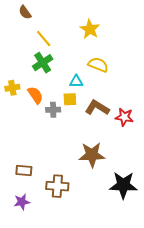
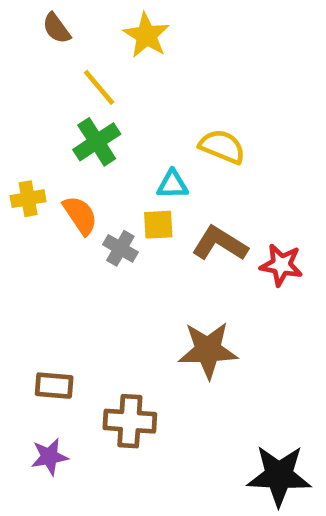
yellow star: (90, 29) -> (146, 35), moved
gray cross: (53, 110) -> (120, 248), turned 32
black star: (123, 185) -> (279, 476), moved

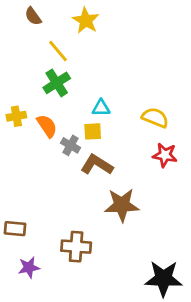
yellow semicircle: (222, 147) -> (155, 118), moved
brown L-shape: (220, 244) -> (97, 165), moved
brown rectangle: (54, 386) -> (15, 229), moved

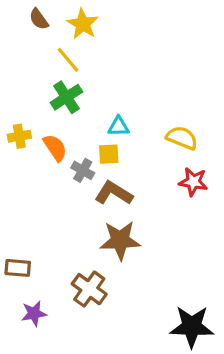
yellow star: (86, 20) -> (83, 24), moved
brown star: (122, 205) -> (120, 240), moved
brown cross: (76, 247) -> (89, 289), turned 32

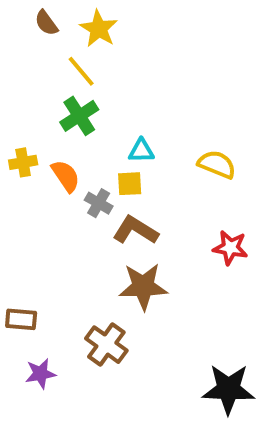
red star: (193, 182) -> (230, 248), moved

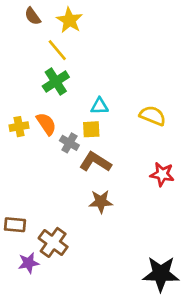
yellow cross: (23, 162) -> (19, 127), moved
brown star: (143, 286) -> (101, 202), size x0.7
brown cross: (106, 345) -> (53, 242), moved

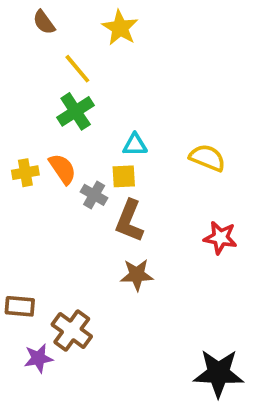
yellow star: (69, 20) -> (120, 28), moved
brown L-shape: (95, 162) -> (129, 221), turned -100

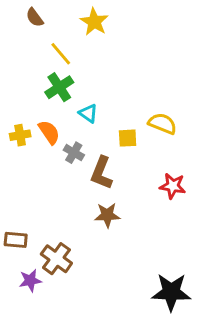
cyan triangle: (135, 145) -> (88, 113), moved, turned 36
yellow square: (124, 176) -> (128, 138), moved

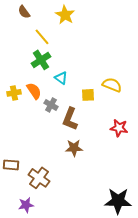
purple star: (30, 280) -> (26, 205), moved

